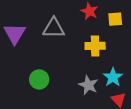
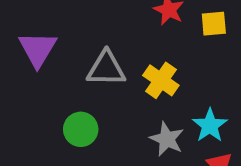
gray triangle: (54, 28) -> (106, 69), moved
yellow cross: (95, 46) -> (161, 80), moved, turned 36

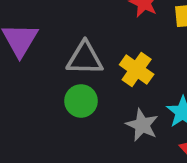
green circle: (81, 129) -> (81, 101), moved

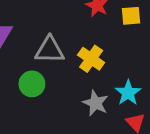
green circle: (81, 101) -> (32, 84), moved

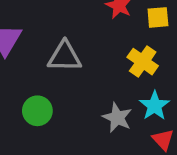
yellow cross: (91, 59) -> (143, 62), moved
green circle: (32, 84) -> (37, 111), moved

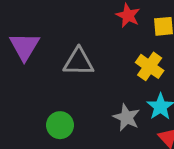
green circle: (37, 111) -> (60, 125), moved

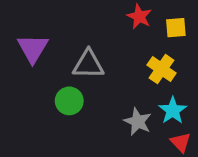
green circle: (60, 125) -> (69, 101), moved

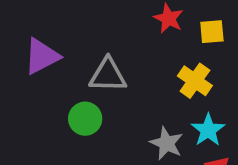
purple triangle: (33, 48) -> (42, 56), turned 32

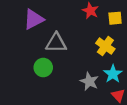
purple triangle: (42, 56) -> (34, 19), moved

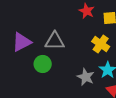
purple triangle: (34, 19) -> (22, 42), moved

